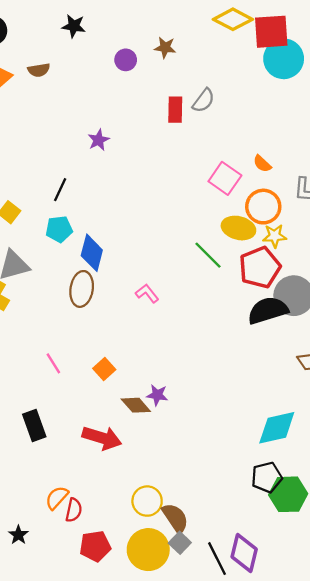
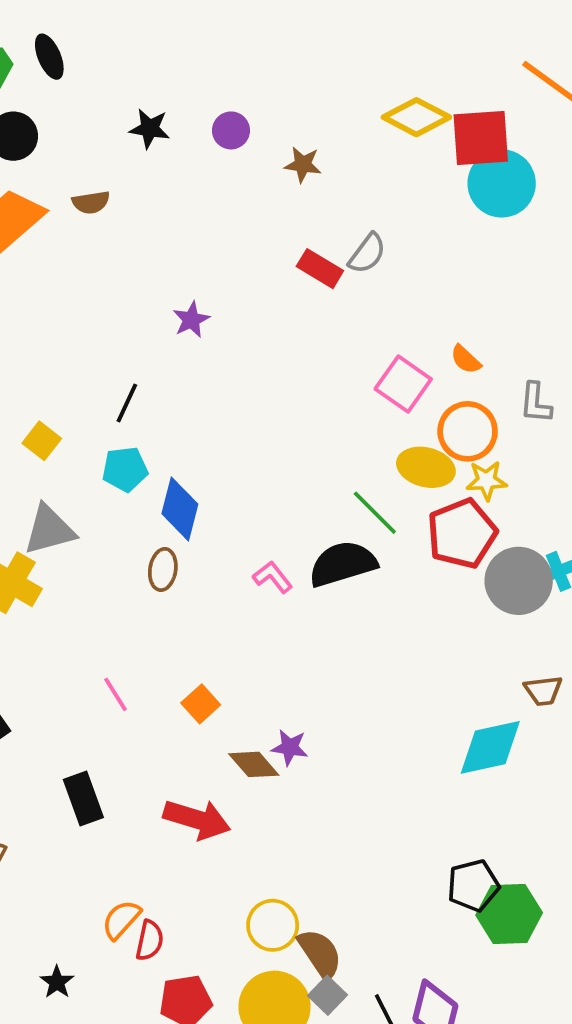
purple circle: (126, 60) -> (231, 130), moved
red rectangle: (175, 110) -> (320, 269), turned -60
brown ellipse: (82, 289) -> (163, 569), size x0.7
black semicircle: (268, 310) -> (343, 564), moved
cyan diamond: (277, 428) -> (490, 747), moved

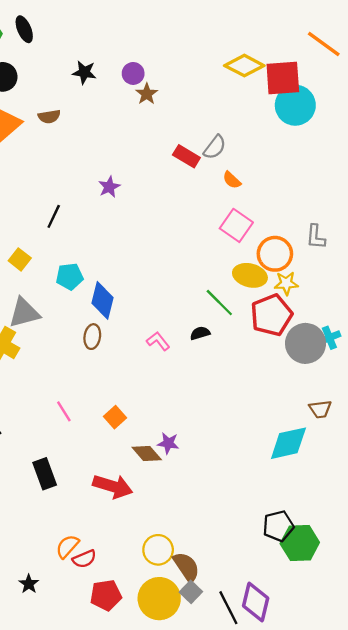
brown star: (303, 164) -> (147, 94), moved, turned 30
orange semicircle: (466, 359) -> (232, 180), moved
black line: (127, 403) -> (54, 216), moved
black semicircle: (343, 564) -> (200, 333), size x0.5
red semicircle: (150, 940) -> (84, 559), turned 55

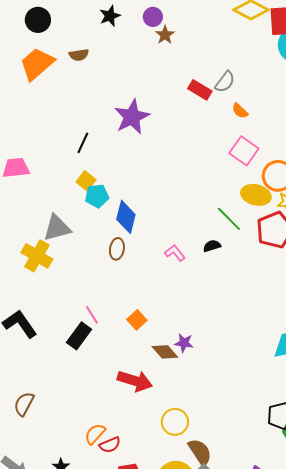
black star: (84, 72) -> (110, 16), turned -30
purple star: (109, 187) -> (132, 117), size x1.8
yellow square: (20, 259) -> (86, 181), moved
black rectangle: (45, 474) -> (79, 336), moved, turned 56
yellow circle: (158, 550) -> (175, 422), moved

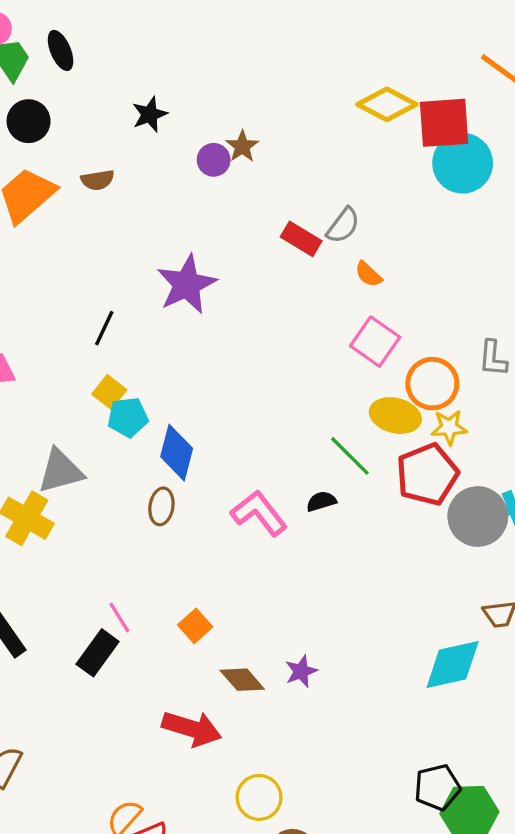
purple circle: (153, 17) -> (214, 160), moved
pink L-shape: (175, 253) -> (259, 513), size x1.6
purple star: (184, 343) -> (301, 671), moved, turned -30

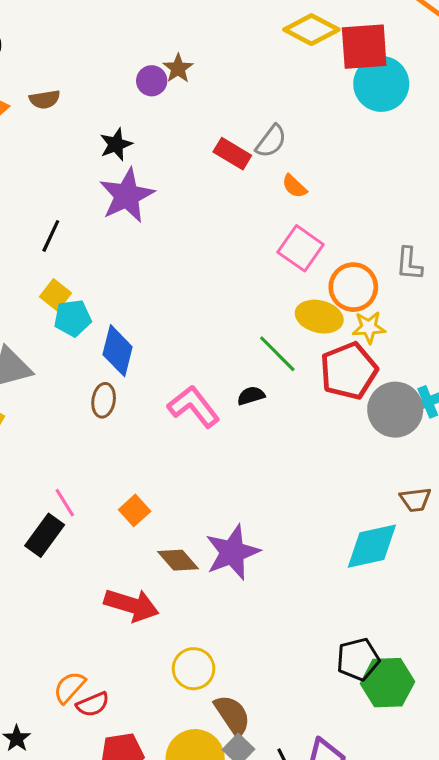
black star: (150, 114) -> (116, 144), moved
purple star: (301, 671) -> (232, 552), size x1.8

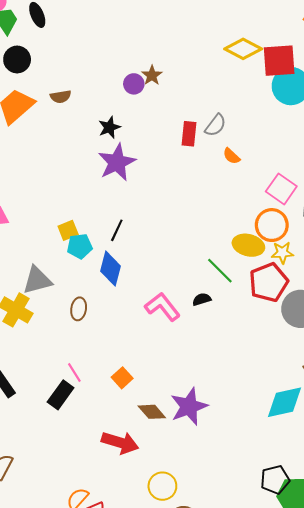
red rectangle: (232, 154) -> (189, 134), turned 65
black line: (51, 236) -> (117, 230), moved
pink square: (301, 248) -> (281, 189), moved
yellow square: (55, 295) -> (68, 230), turned 30
brown ellipse: (104, 400) -> (79, 309), moved

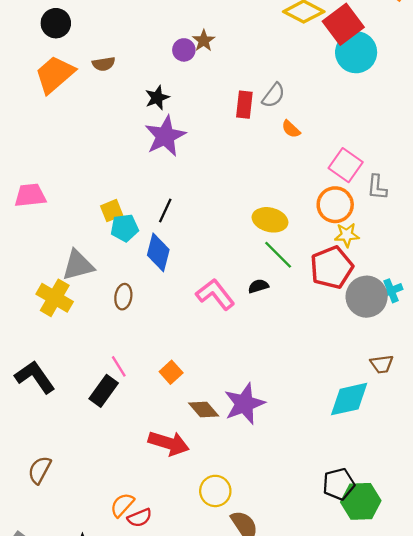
red square: (279, 61) -> (343, 24), turned -33
yellow ellipse: (248, 245) -> (270, 220), moved

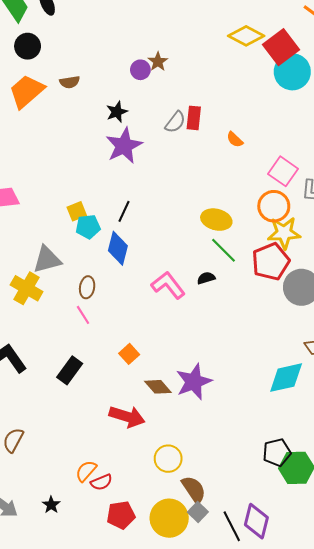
gray semicircle: (273, 95) -> (175, 122), moved
yellow star: (347, 235) -> (284, 233), size x1.5
pink line: (119, 366) -> (83, 315), moved

